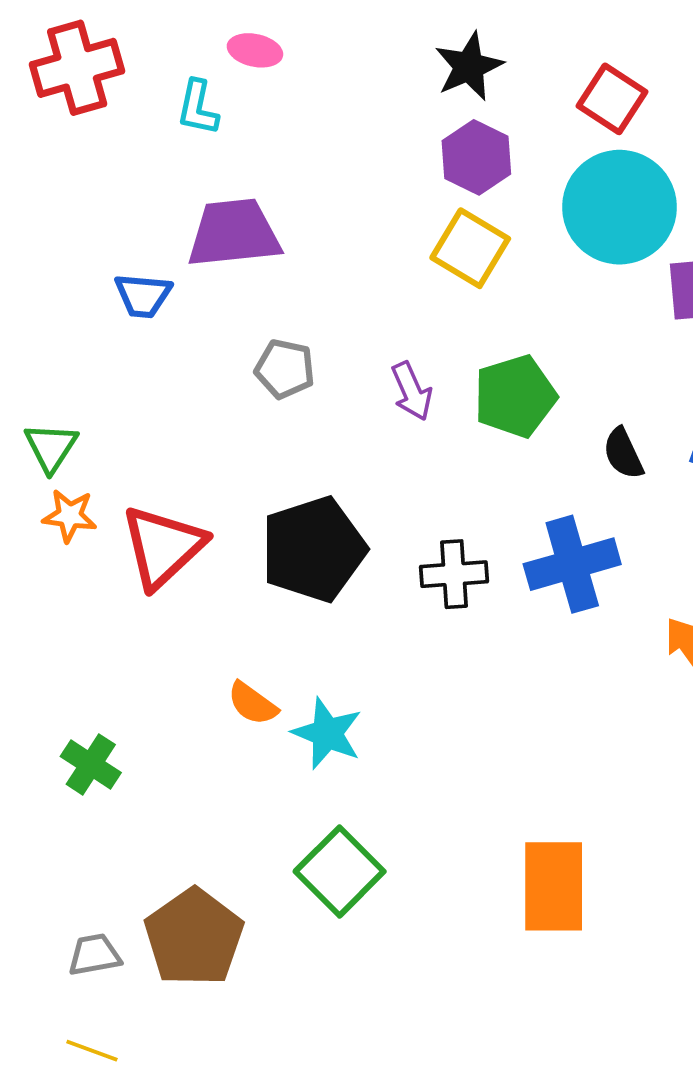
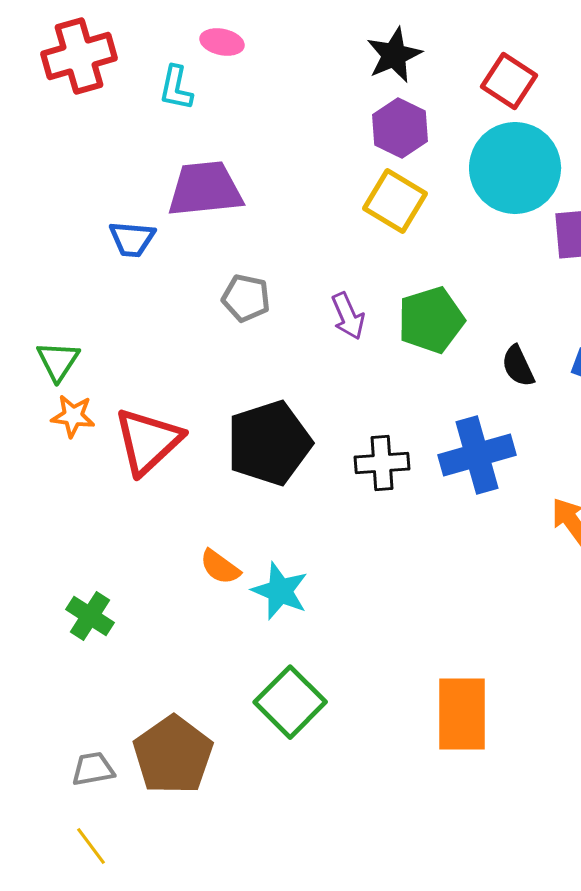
yellow line: (92, 1051) -> (91, 846), turned 33

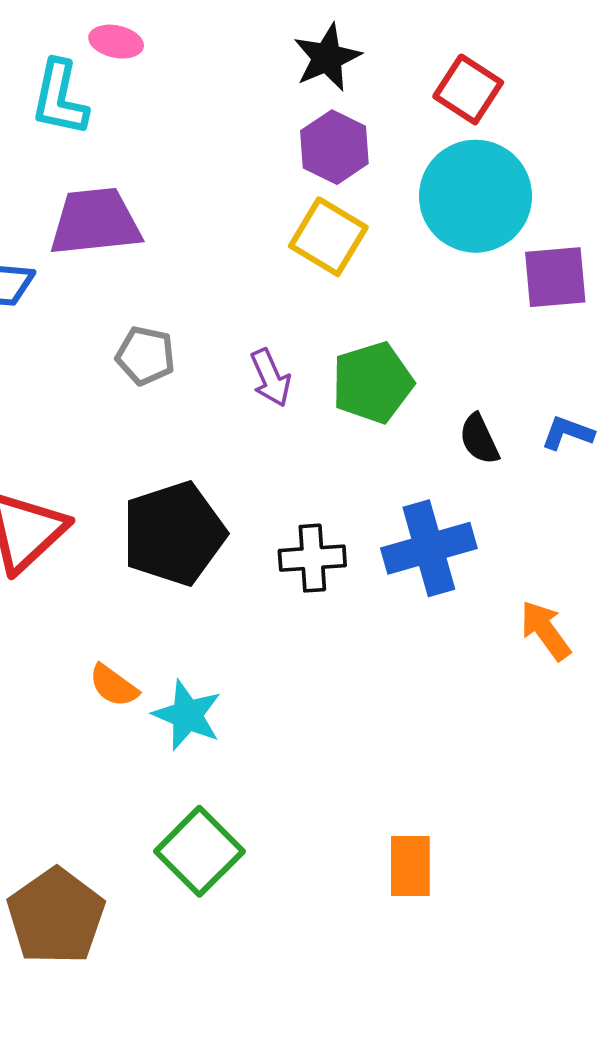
cyan L-shape: (176, 88) -> (60, 98), size x1.4
orange rectangle: (462, 714) -> (410, 866), size x0.7

